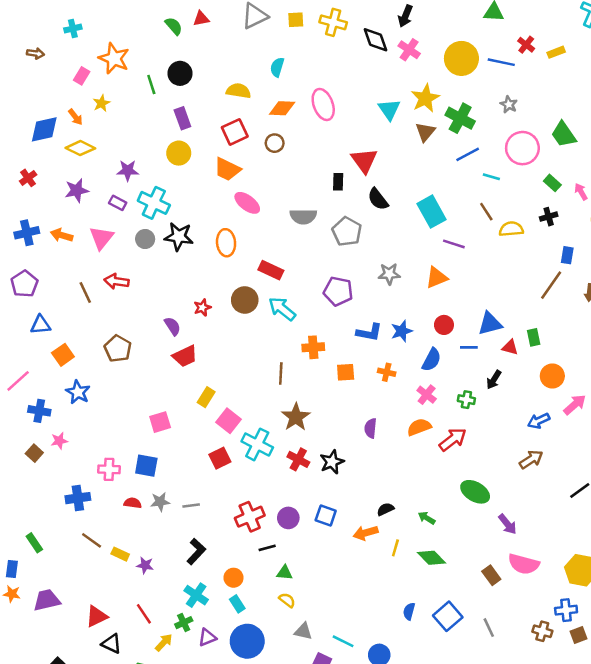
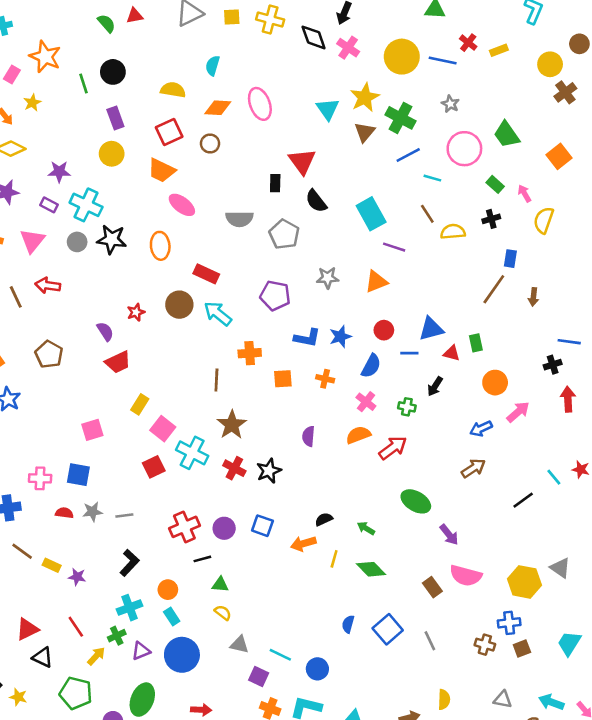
cyan cross: (196, 595) -> (130, 608), turned 35

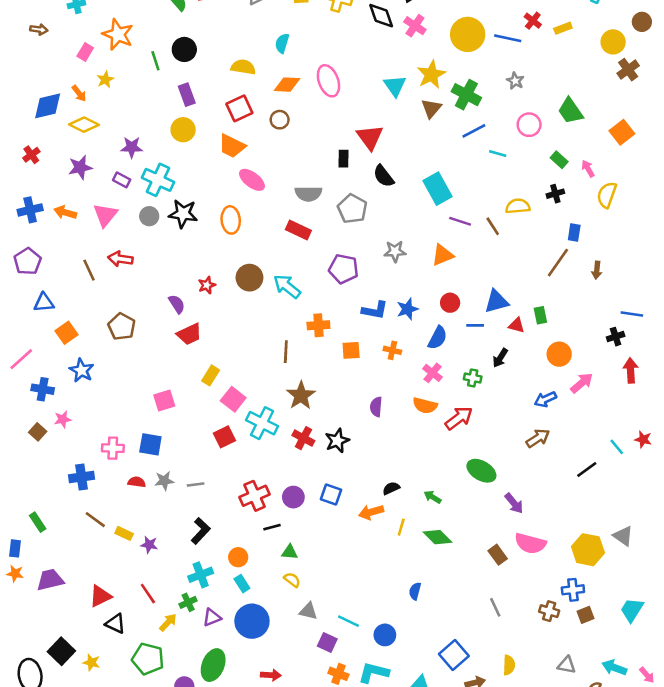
pink circle: (464, 149) -> (529, 125), size x0.7
brown line: (427, 214) -> (493, 226), moved
red rectangle: (206, 274) -> (298, 230), moved
orange semicircle: (358, 435) -> (425, 406), turned -145
blue square: (388, 629) -> (454, 655), moved

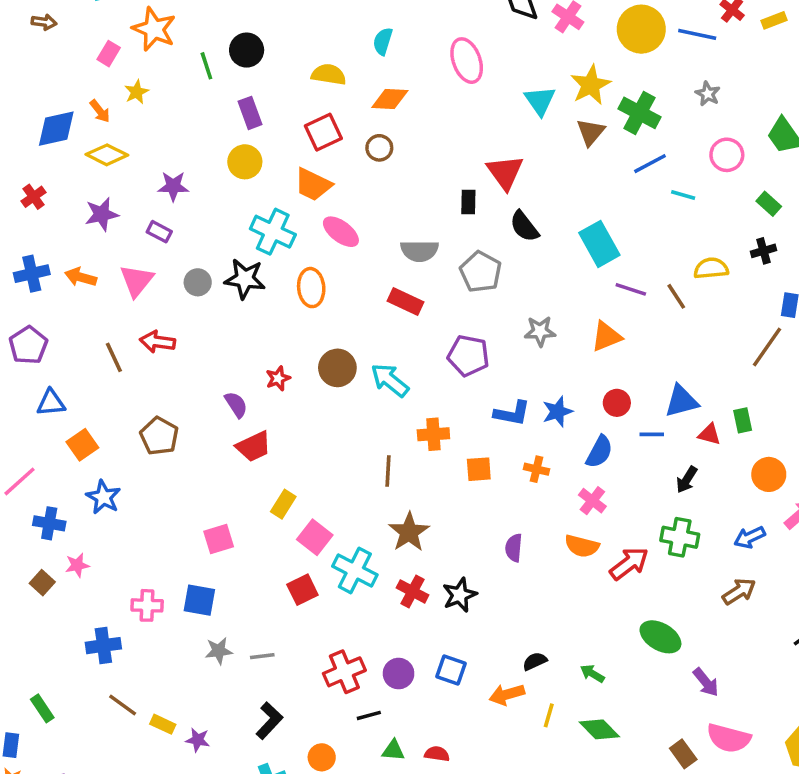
pink ellipse: (328, 81) -> (467, 61), moved
cyan cross: (158, 180) -> (273, 232), moved
green cross: (473, 378) -> (680, 537), moved, size x1.5
red semicircle: (137, 482) -> (437, 754), moved

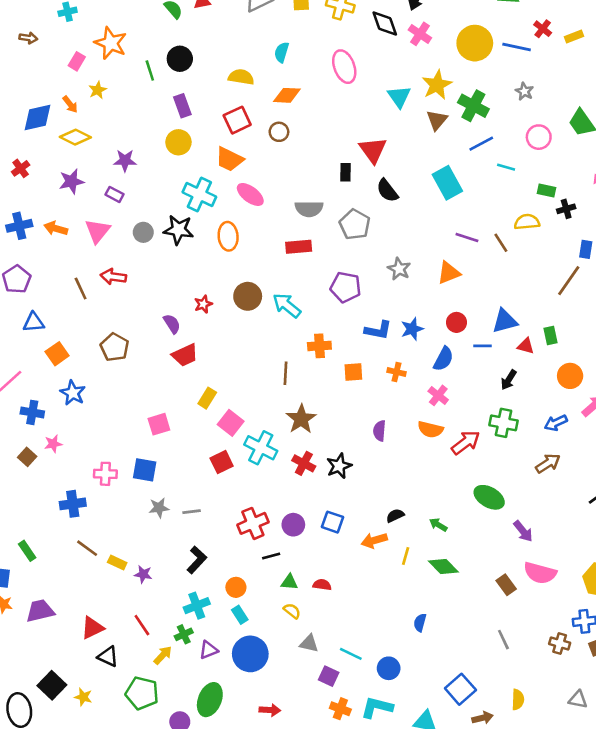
green rectangle: (769, 204) -> (547, 191), moved, turned -30
cyan rectangle: (599, 244) -> (447, 183), moved
red rectangle: (406, 302) -> (299, 247), turned -30
gray star: (540, 331) -> (399, 269), turned 30

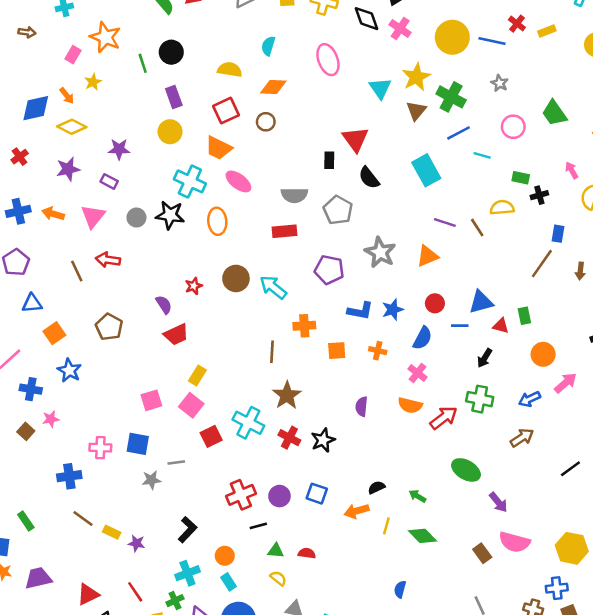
gray star: (399, 269) -> (380, 252), size x1.4
pink square: (231, 423) -> (191, 405), moved
gray line: (192, 512) -> (176, 463), moved

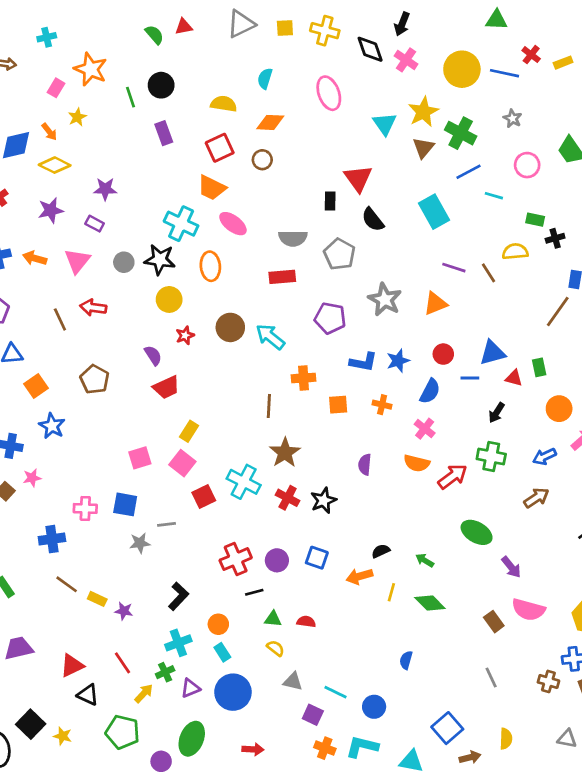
yellow circle: (170, 132) -> (169, 299), moved

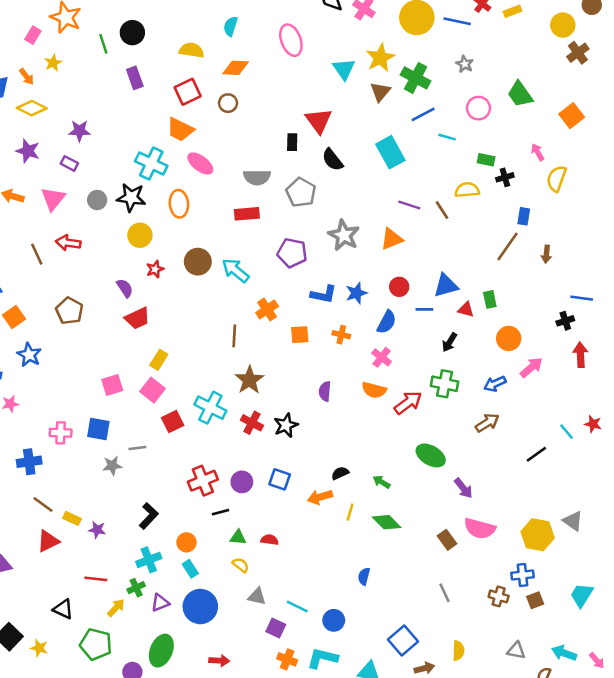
purple star: (51, 210) -> (28, 151), turned 30
orange cross: (304, 378) -> (267, 309), turned -30
red line: (123, 663) -> (96, 579), turned -50
red triangle: (72, 666) -> (48, 541), moved

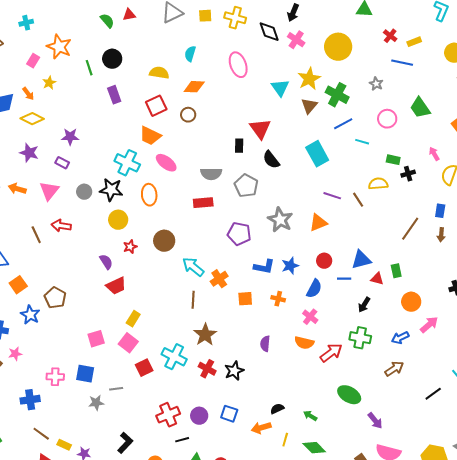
blue line: (457, 21) -> (402, 63), moved
blue rectangle: (524, 216) -> (440, 211), moved
cyan arrow: (236, 270) -> (193, 267), moved
brown pentagon: (69, 311) -> (55, 298), moved

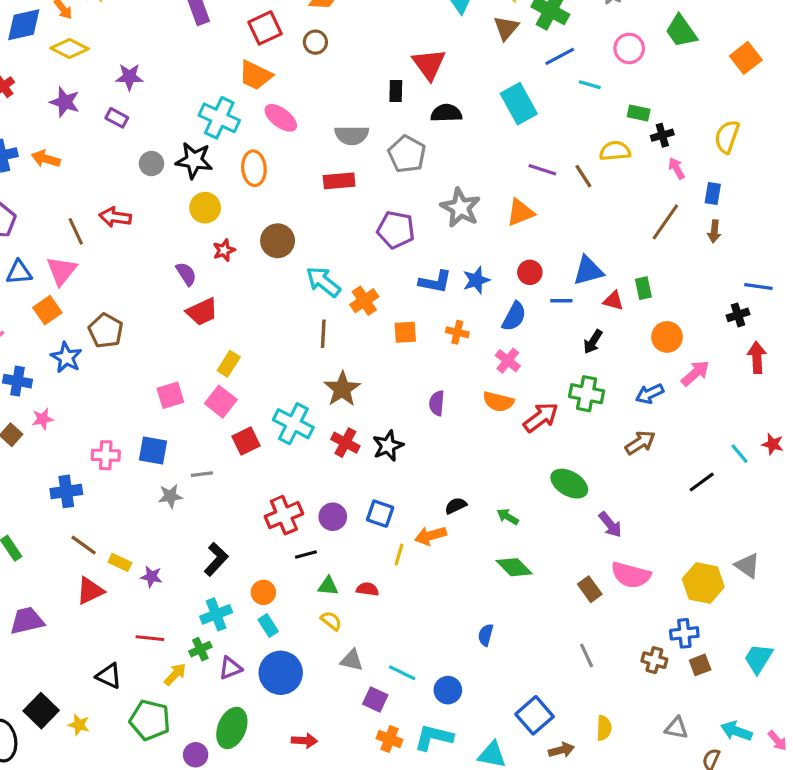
pink arrow: (434, 154) -> (676, 168), moved
black semicircle: (271, 160) -> (446, 113), turned 126
pink triangle: (49, 191) -> (62, 271), moved
yellow line: (285, 440) -> (399, 555), moved

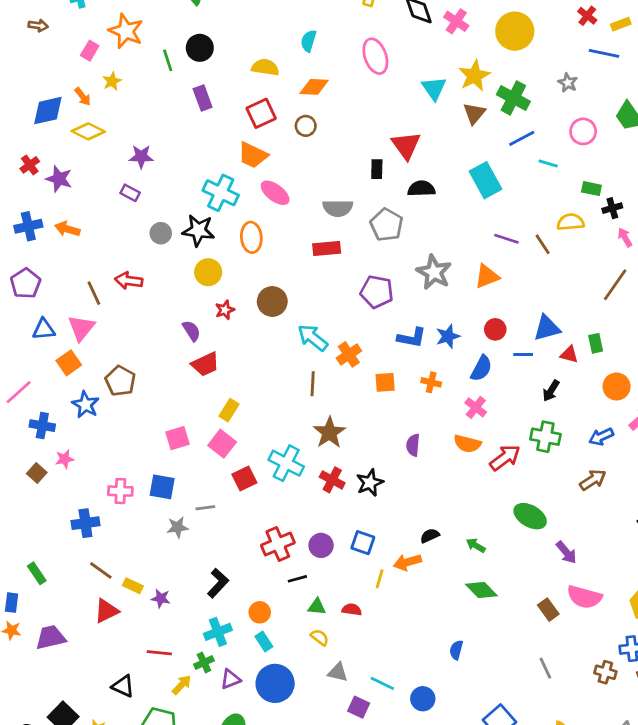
purple star: (65, 102) -> (59, 179), moved

